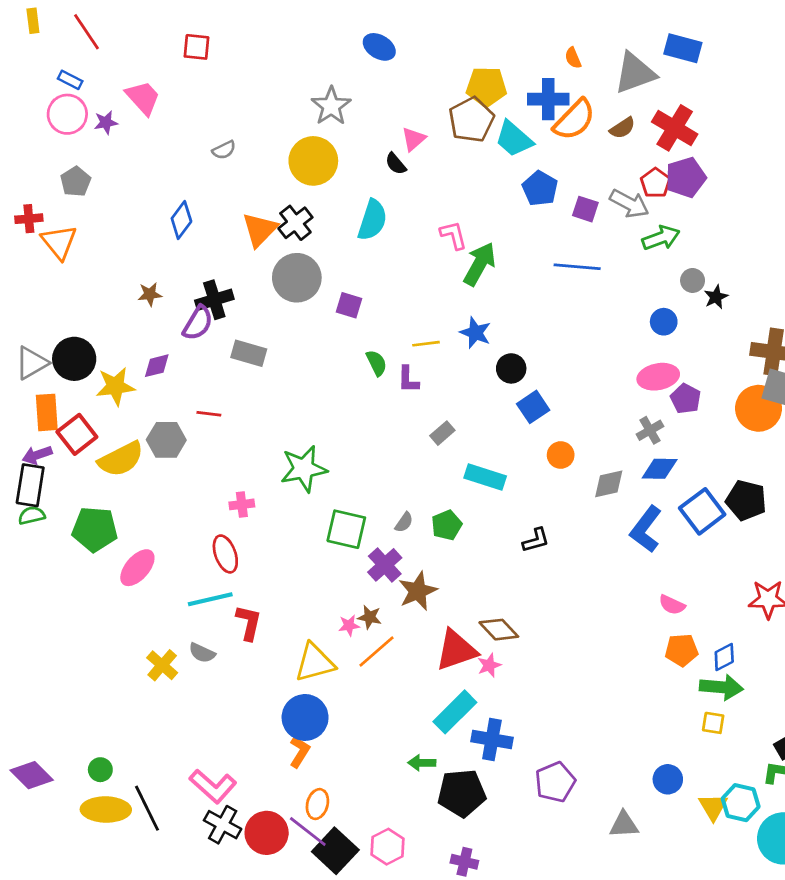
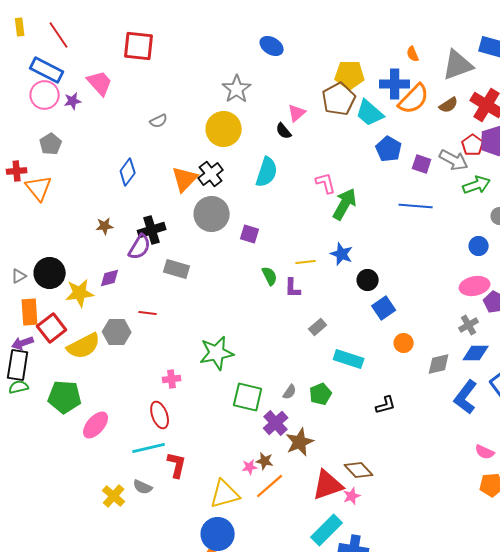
red square: (196, 47) -> (139, 46), size x1.5
blue rectangle: (70, 80) -> (47, 70), size x1.8
gray triangle: (32, 363) -> (19, 276), size x0.6

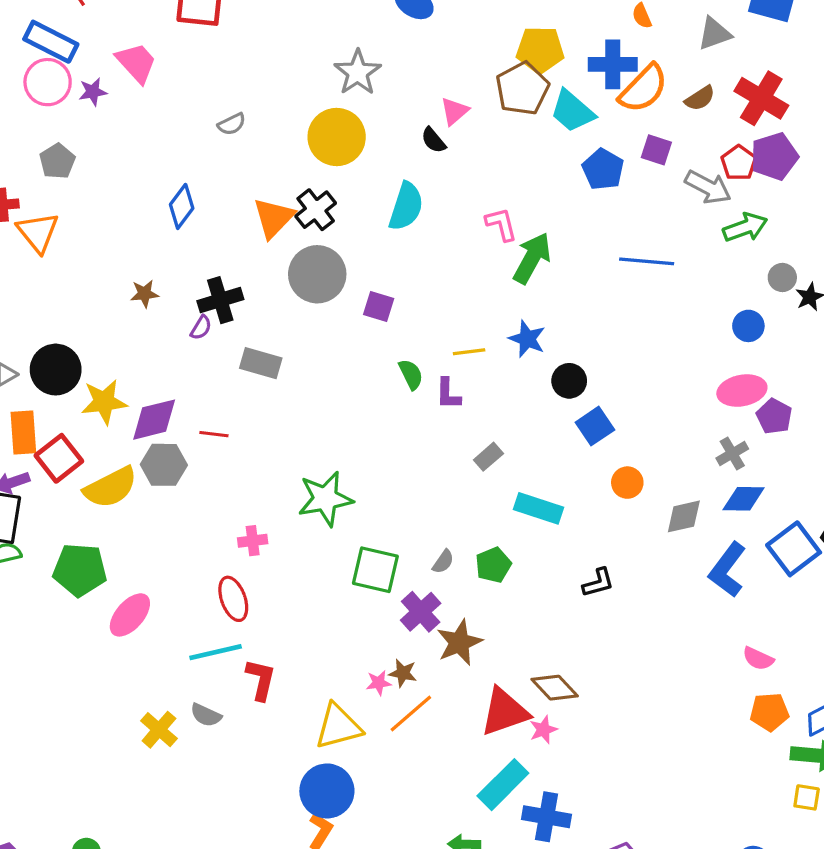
gray triangle: (458, 65) -> (714, 34), size x0.7
purple square: (422, 164) -> (656, 150), moved
purple semicircle: (140, 247) -> (201, 328), size x0.6
purple diamond: (110, 278) -> (154, 420), moved, size x1.5

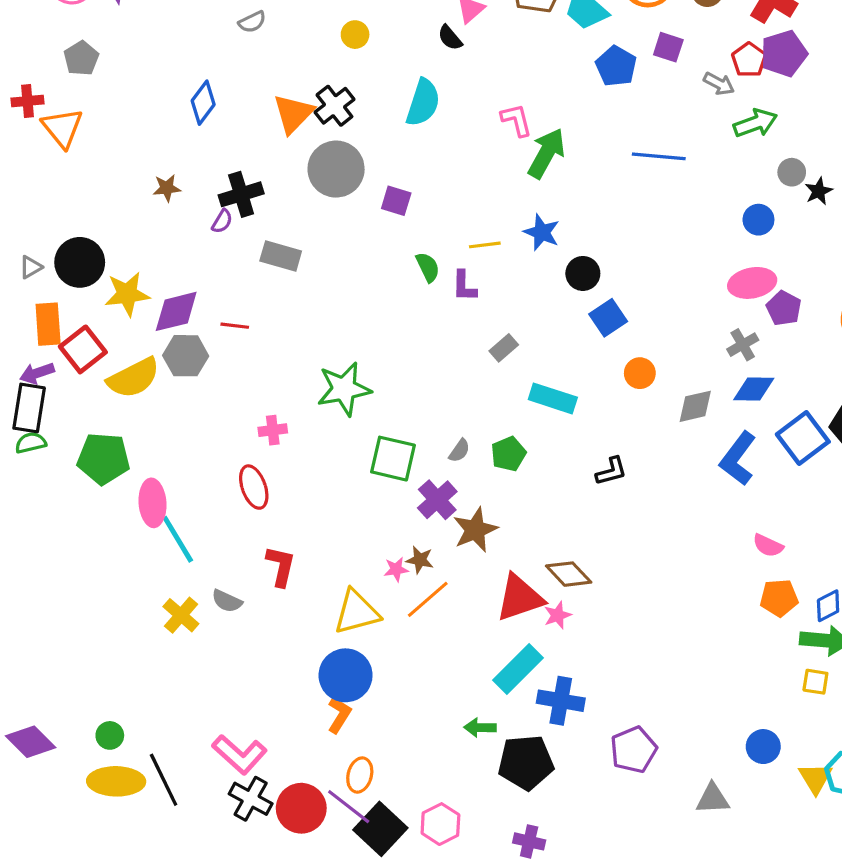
yellow circle: (337, 137) -> (355, 35), size x0.5
gray arrow: (708, 187) -> (719, 84), size x0.7
pink ellipse: (130, 615) -> (153, 503), turned -45
cyan line: (216, 652) -> (178, 539), moved, turned 72

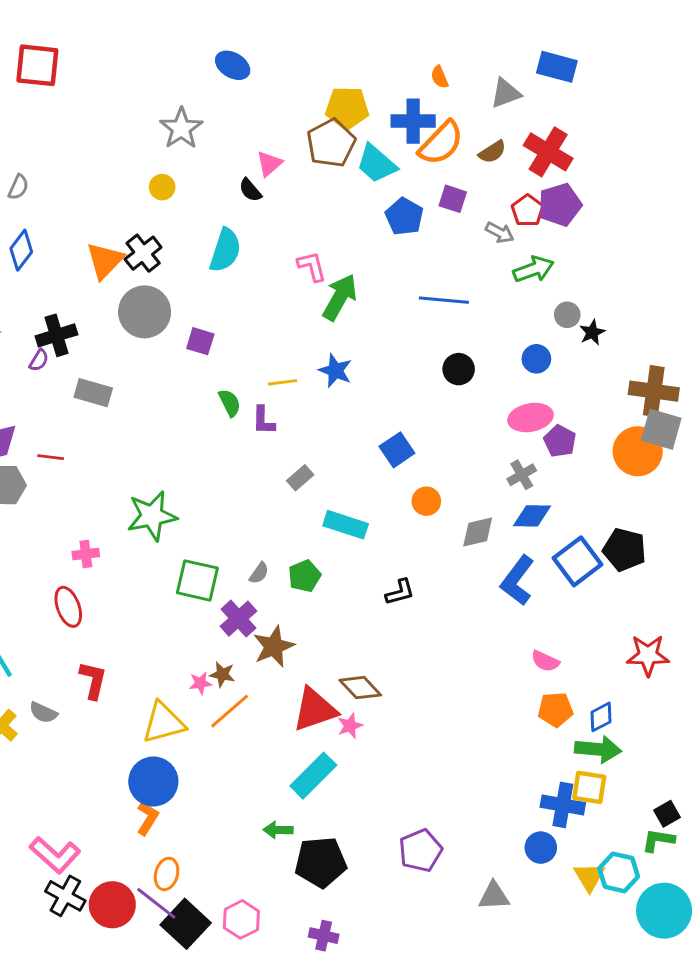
gray semicircle: (252, 22) -> (18, 187), moved, turned -40
black circle: (583, 273) -> (459, 369), moved
yellow square: (815, 682) -> (589, 787), size x1.4
blue cross: (561, 701) -> (563, 805), moved

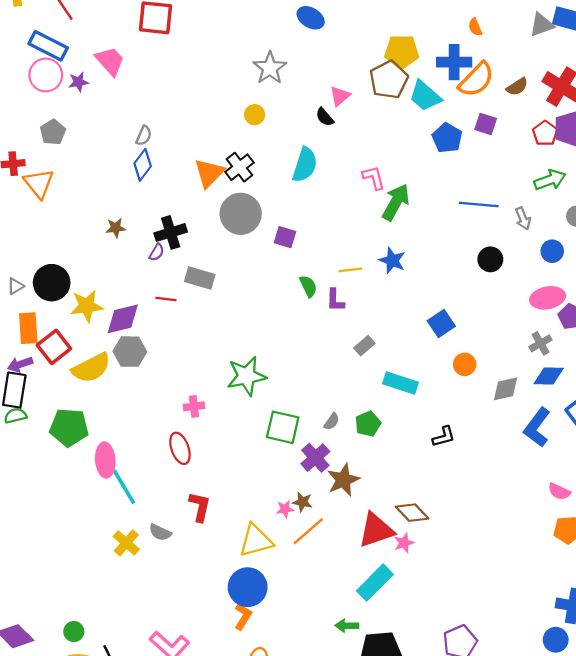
gray triangle: (506, 93) -> (542, 25), moved
gray semicircle: (18, 187) -> (144, 136), moved
gray arrow: (500, 233) -> (523, 218), moved, turned 40
red line: (51, 457) -> (166, 299), moved

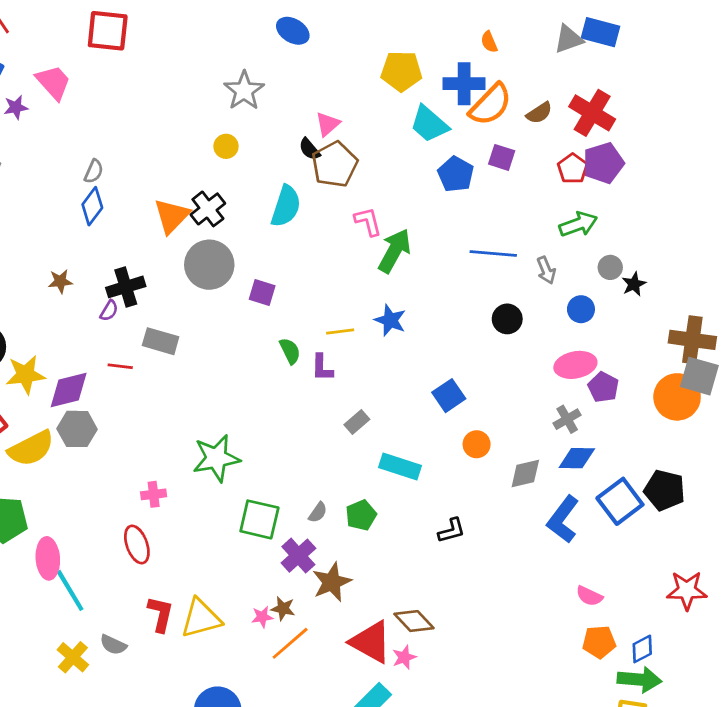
brown pentagon: (389, 80) -> (335, 164), moved
red triangle: (376, 530) -> (371, 642), turned 48
yellow triangle: (256, 541) -> (201, 618), moved

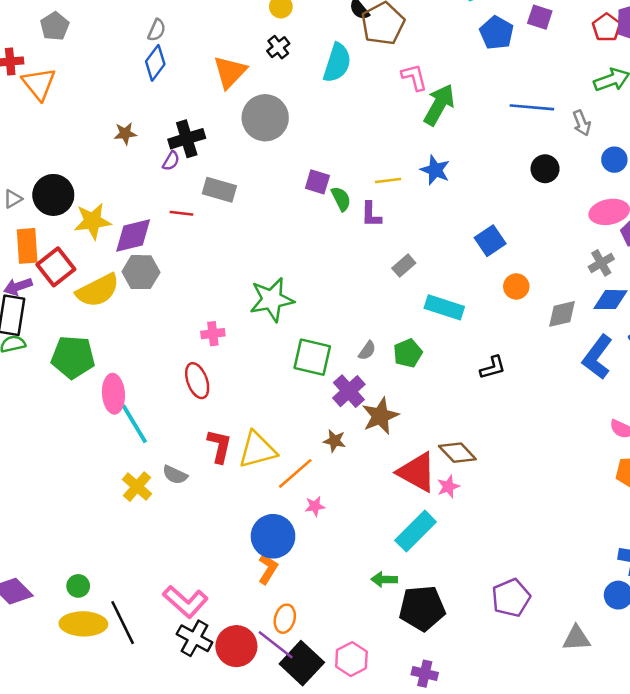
black cross: (208, 209) -> (278, 47), moved, size x0.7
purple square: (262, 292) -> (317, 182), moved
pink star: (262, 617) -> (315, 506), moved
orange line: (290, 643) -> (295, 473), moved

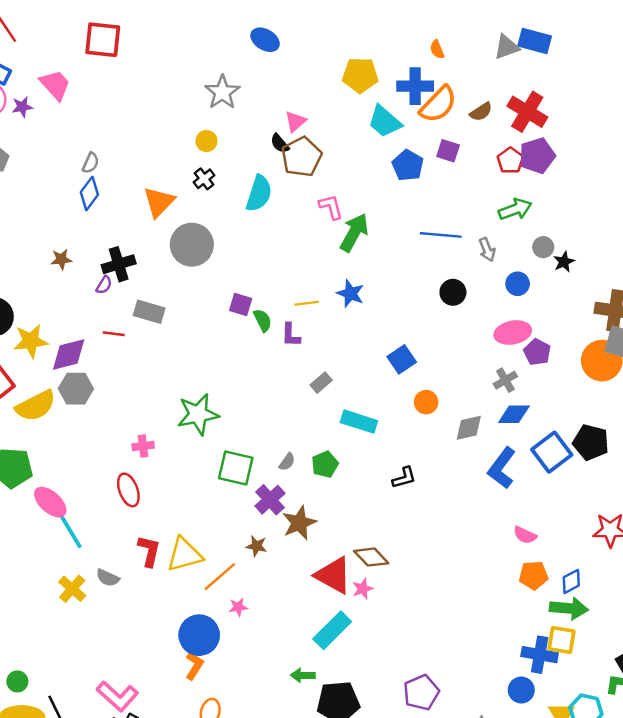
pink ellipse: (113, 394) -> (50, 502), turned -44

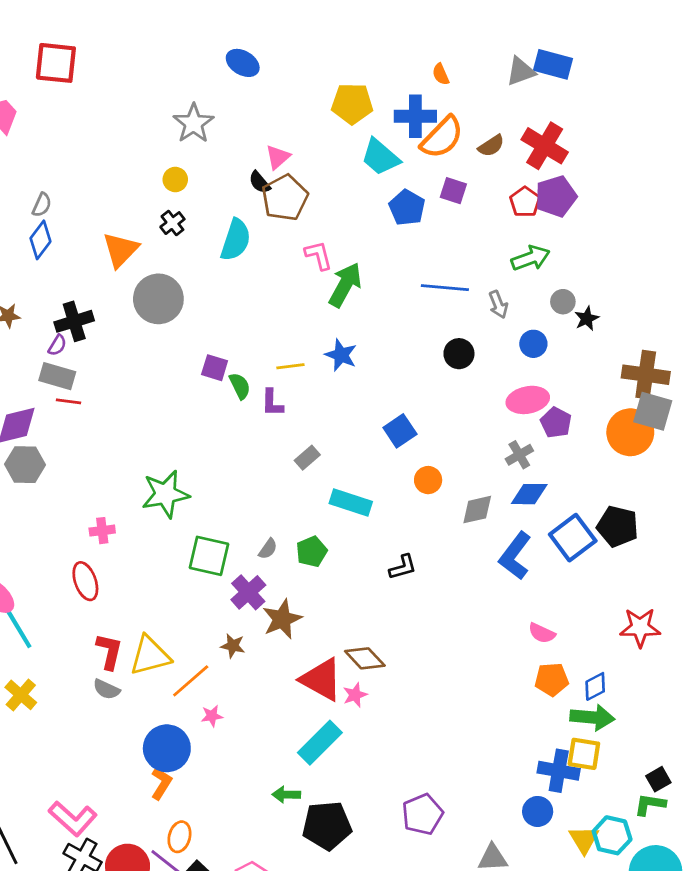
gray rectangle: (149, 312) -> (57, 376), moved
gray semicircle: (108, 578) -> (106, 689), moved

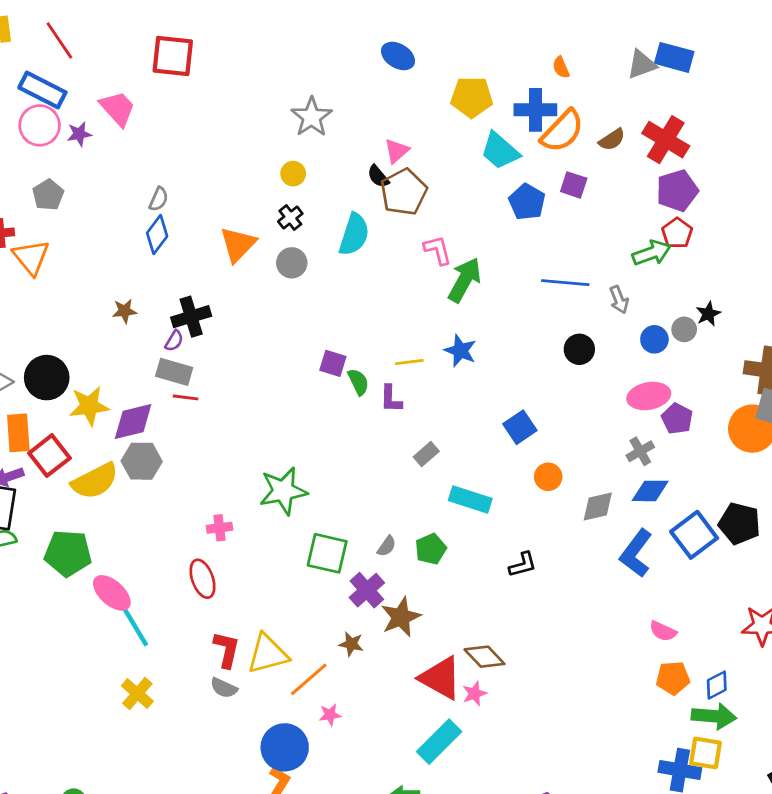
blue ellipse: (243, 63) -> (398, 56), moved
red pentagon: (525, 202) -> (677, 233), moved
gray circle: (158, 299) -> (292, 263), moved, size x0.6
gray circle: (563, 302) -> (684, 329), moved

